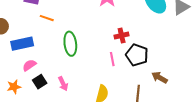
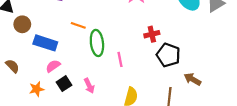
orange line: (47, 18) -> (78, 25), moved
blue rectangle: (22, 44) -> (45, 43), turned 30
pink line: (112, 59) -> (120, 59), moved

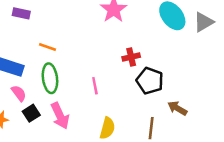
green ellipse: (97, 43) -> (50, 78), moved
pink semicircle: (53, 66) -> (19, 93), turned 88
pink arrow: (89, 86) -> (60, 116), size x1.5

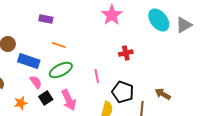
purple rectangle: (21, 13) -> (46, 19), moved
green ellipse: (50, 78) -> (61, 70), turned 70
black pentagon: (150, 81) -> (123, 92), moved

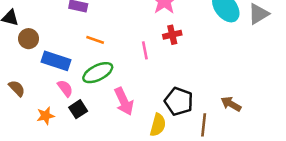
red cross: (126, 53) -> (172, 35), moved
pink line: (97, 76) -> (145, 50), moved
pink arrow: (69, 100) -> (124, 101), moved

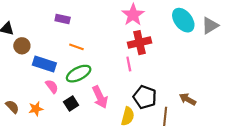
red cross: (172, 35) -> (139, 43), size x1.5
pink line: (145, 50) -> (129, 64), moved
brown semicircle: (17, 88) -> (12, 107), moved
black square: (78, 109) -> (71, 103), moved

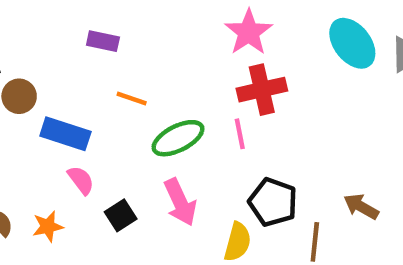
green ellipse: (79, 74) -> (178, 138), moved

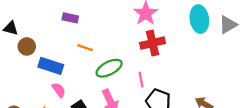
cyan ellipse: (352, 43) -> (199, 19), turned 30
pink line: (240, 134) -> (141, 80), moved

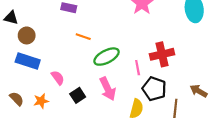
red cross: (153, 43) -> (162, 54), moved
blue rectangle: (51, 66) -> (28, 61), moved

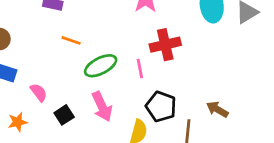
red cross: (162, 54) -> (165, 45), moved
pink line: (138, 68) -> (140, 69), moved

